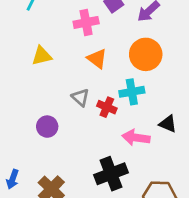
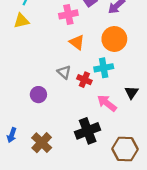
yellow triangle: (42, 56) -> (21, 21), moved
black triangle: (168, 124) -> (131, 92), turned 40
pink arrow: (136, 138) -> (107, 103), turned 30

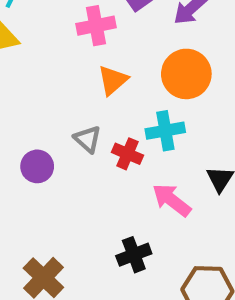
orange triangle: (77, 42) -> (113, 80), turned 42
purple circle: (38, 95) -> (37, 166), moved
black cross: (88, 131) -> (134, 255), size x0.7

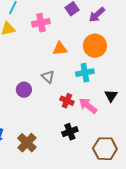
pink cross: (96, 26) -> (41, 23), moved
orange triangle: (113, 80) -> (60, 49), turned 35
red cross: (128, 154) -> (67, 101), moved

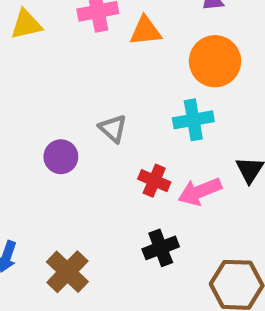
orange triangle: (60, 49) -> (146, 31), moved
pink arrow: (88, 106) -> (200, 191), turned -60

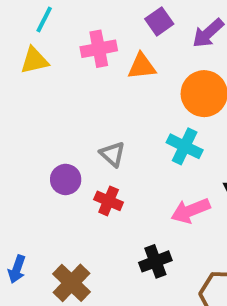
cyan cross: (193, 120) -> (185, 146), turned 36
red cross: (154, 181) -> (109, 201), moved

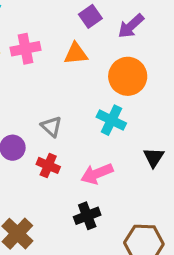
pink cross: (99, 49) -> (26, 49), moved
pink arrow: (190, 211) -> (97, 174), moved

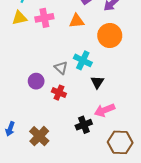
cyan cross: (111, 120) -> (83, 60), moved
black triangle: (154, 157) -> (97, 82), moved
pink arrow: (97, 174) -> (105, 110), moved

